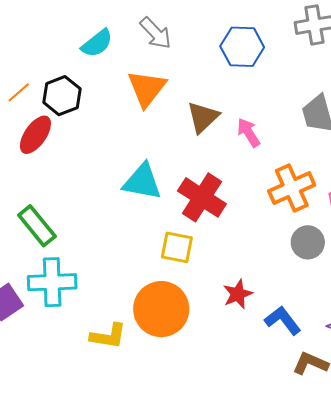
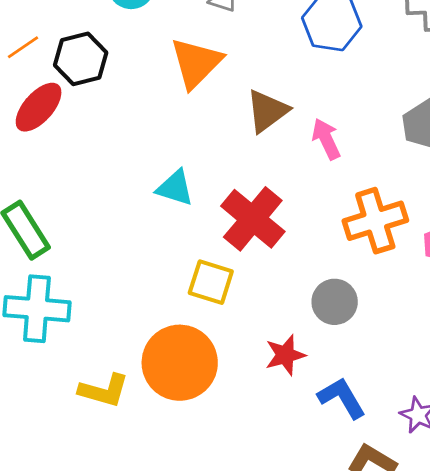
cyan triangle: (142, 182) -> (175, 188), size x0.7
gray circle: (308, 242) -> (335, 302), moved

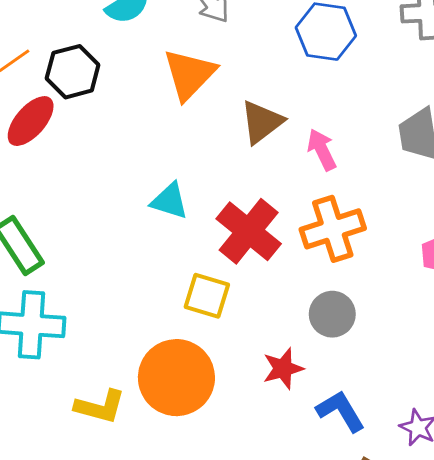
orange cross: (375, 221) -> (333, 229), moved

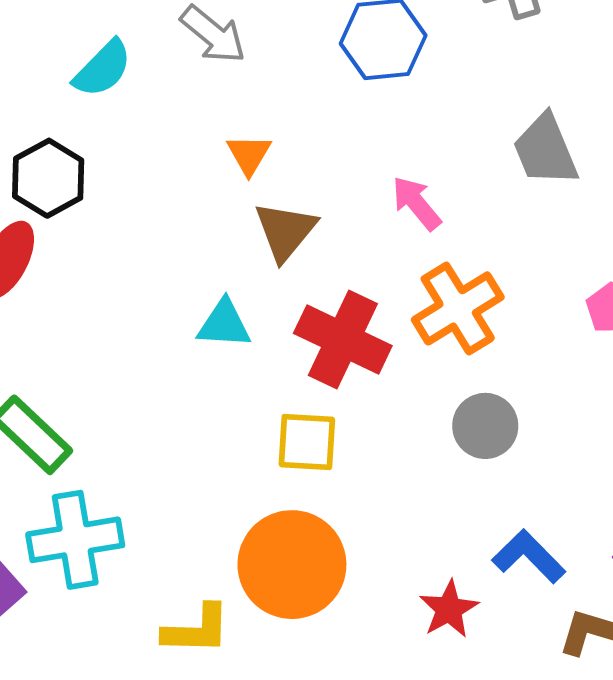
orange triangle: (189, 74) -> (249, 154), moved, size x0.6
brown triangle: (262, 122) -> (285, 231), moved
red star: (283, 369) -> (449, 609), moved

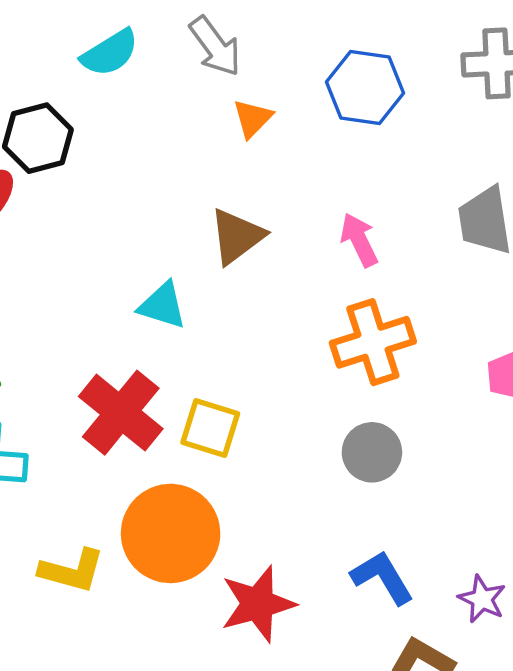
orange triangle: (249, 154) -> (253, 118), moved
red cross: (343, 340) -> (121, 413), moved
red star: (449, 609) -> (258, 604), moved, size x1.4

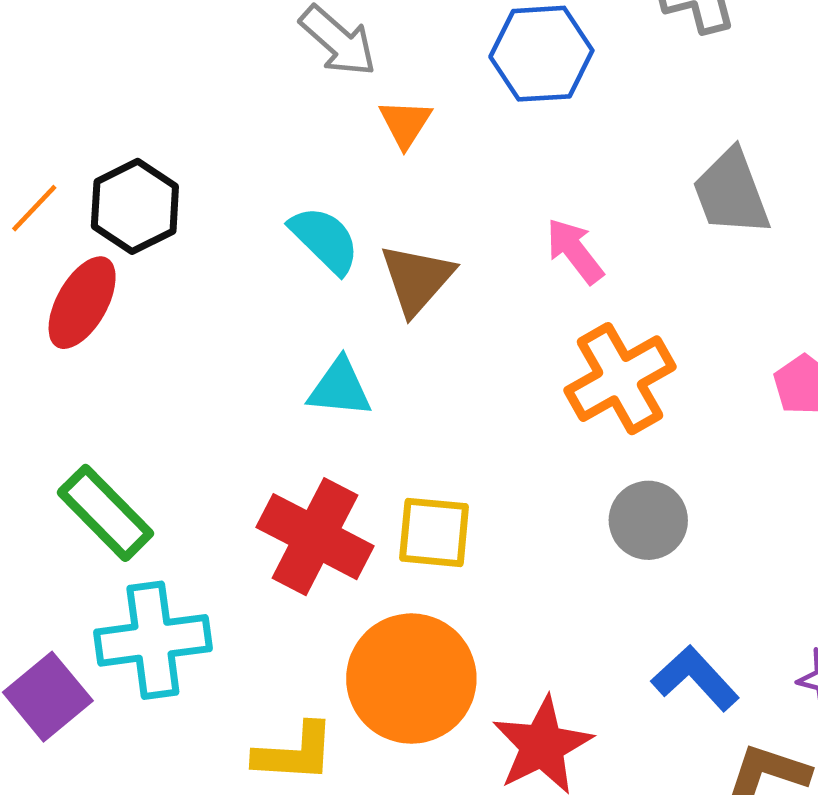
cyan semicircle: (110, 53) -> (325, 240), moved, turned -92

